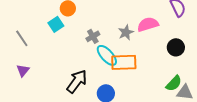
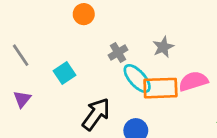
cyan square: (56, 24) -> (65, 73), moved
pink semicircle: (148, 24) -> (193, 81), moved

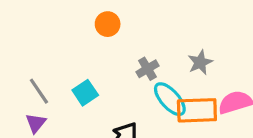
gray line: (21, 55) -> (39, 91), moved

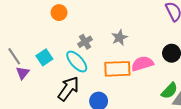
cyan ellipse: (170, 99) -> (77, 62), moved
purple triangle: (36, 123) -> (23, 73), moved

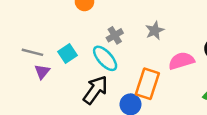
gray line: (14, 56) -> (32, 52), turned -42
orange rectangle: (117, 69) -> (147, 84), moved, turned -70

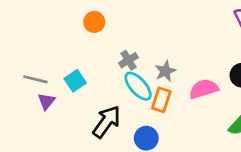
gray star: (155, 31) -> (165, 71), moved
cyan ellipse: (105, 58) -> (138, 86), moved
orange rectangle: (147, 84) -> (161, 100), moved, size x0.7

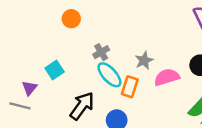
gray star: (165, 71) -> (144, 60), moved
gray line: (35, 79) -> (20, 106), moved

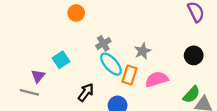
pink semicircle: (167, 77) -> (157, 79), moved
black arrow: (82, 106) -> (86, 92), size x0.7

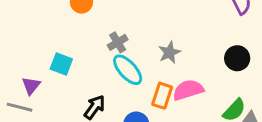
cyan square: (61, 60) -> (61, 64), turned -35
orange rectangle: (129, 75) -> (162, 96), moved

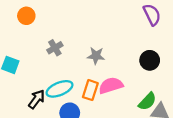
gray star: (169, 52) -> (96, 56), turned 30
cyan ellipse: (128, 70) -> (59, 89), moved, turned -70

